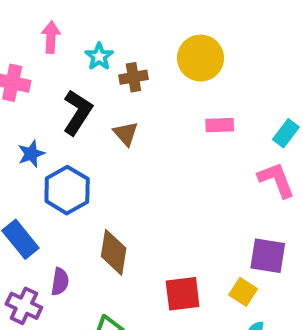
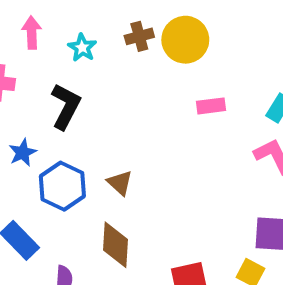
brown cross: (133, 77) -> (139, 36), moved
brown triangle: (126, 134) -> (120, 183), moved

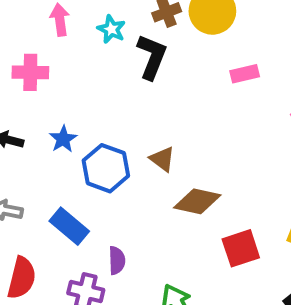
black L-shape: (66, 106) -> (152, 57), moved
brown diamond: (116, 245) -> (197, 201), moved, turned -75

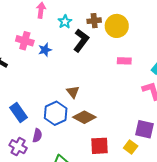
pink cross: (30, 72) -> (25, 41), moved
blue star: (63, 139) -> (45, 50), moved
blue hexagon: (106, 168) -> (56, 113), moved

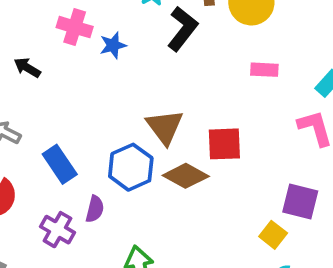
brown triangle: (73, 92) -> (165, 127), size x1.5
red square: (100, 146) -> (224, 144), moved

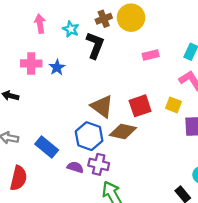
purple semicircle: (95, 209) -> (75, 167), turned -70
purple cross: (57, 230) -> (99, 164), moved
yellow square: (273, 235) -> (173, 105), moved

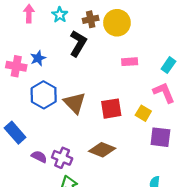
cyan star: (71, 29) -> (60, 15), moved
pink cross: (31, 63) -> (16, 66), moved
brown diamond: (123, 132) -> (102, 150), moved
blue hexagon: (89, 136) -> (44, 95), moved

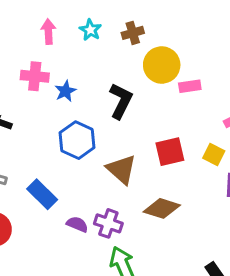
yellow circle: (117, 23) -> (162, 65), moved
black L-shape: (78, 43) -> (121, 101), moved
pink cross: (16, 66) -> (35, 76), moved
brown triangle: (75, 103) -> (121, 169), moved

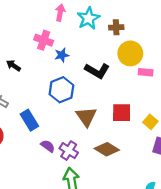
cyan star: (90, 30) -> (88, 18), size x1.5
black L-shape: (121, 101) -> (97, 71), turned 80

